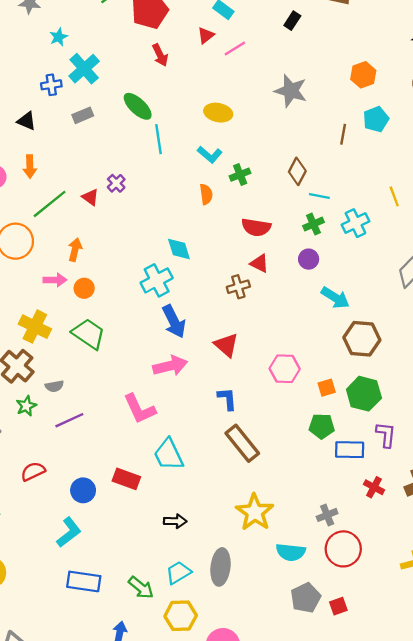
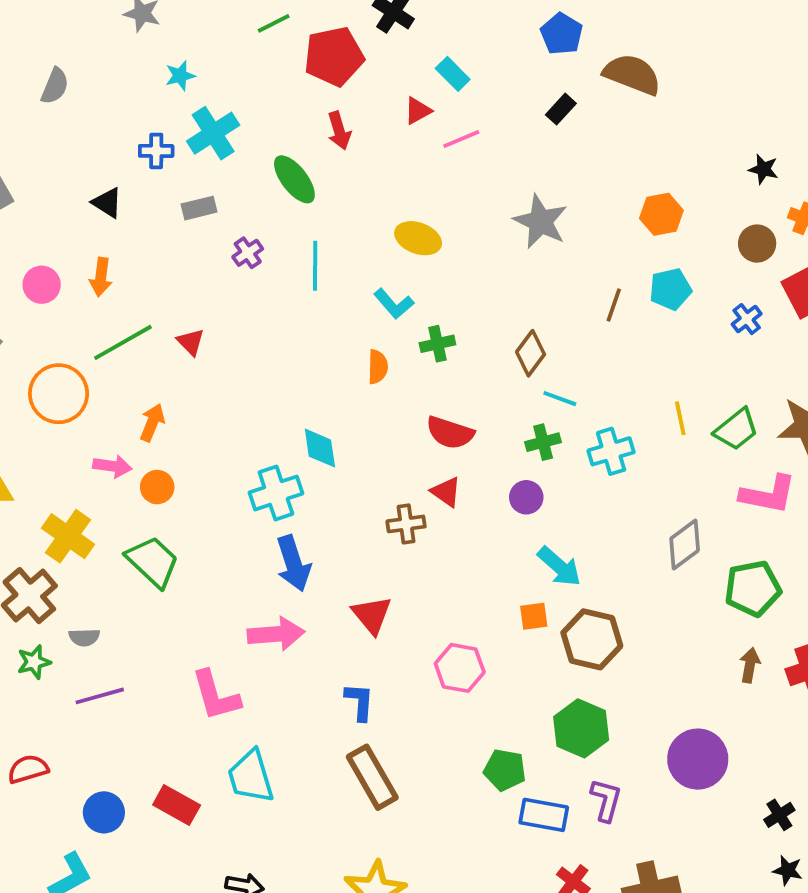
green ellipse: (138, 106) -> (294, 179), moved
purple cross: (116, 183) -> (248, 253), moved
orange square: (327, 388) -> (534, 616), moved

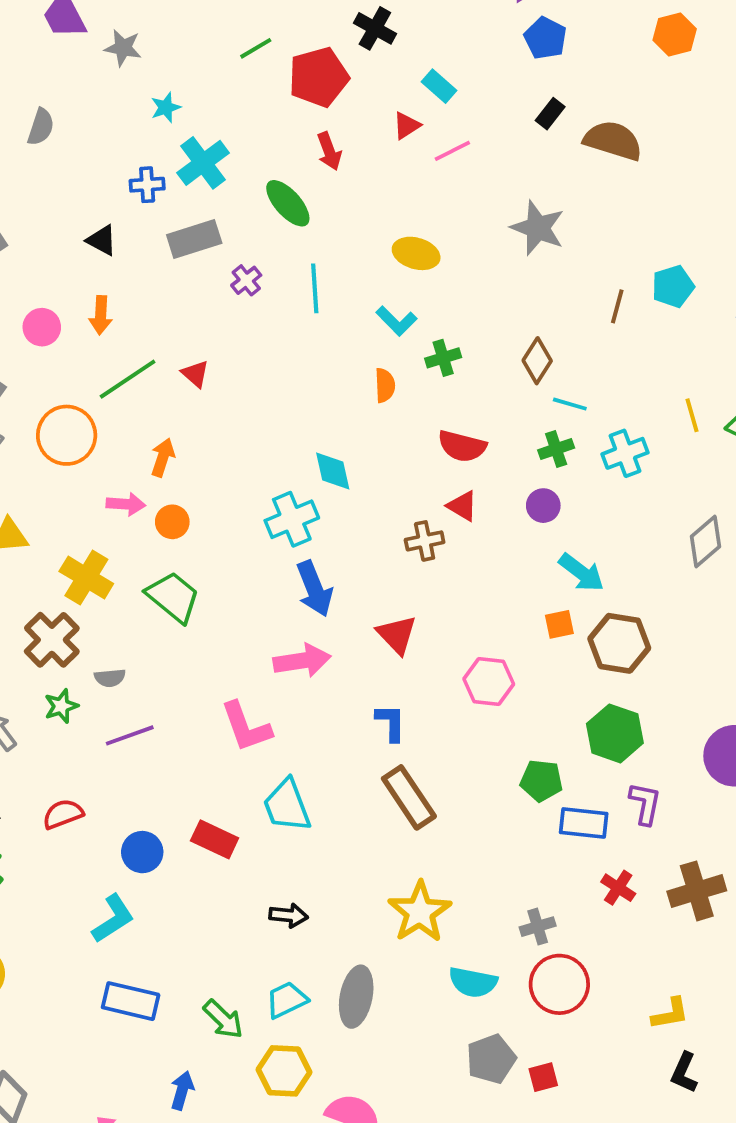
brown semicircle: (632, 74) -> (613, 140), moved
gray rectangle: (199, 208) -> (194, 239), size x1.5
orange hexagon: (661, 214) -> (675, 34), moved

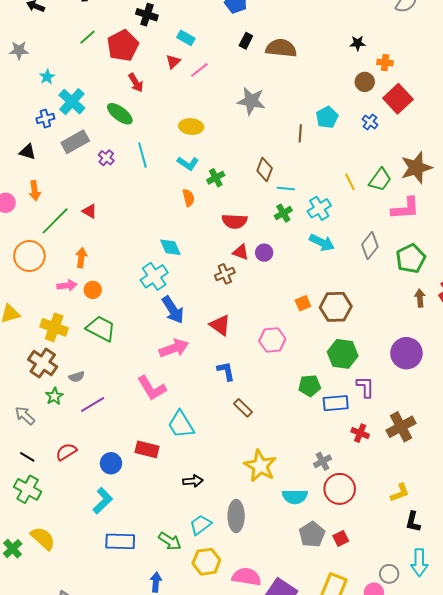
purple circle: (543, 506) -> (264, 253), moved
cyan arrow: (581, 573) -> (322, 242), moved
brown rectangle: (409, 797) -> (243, 408), size x0.6

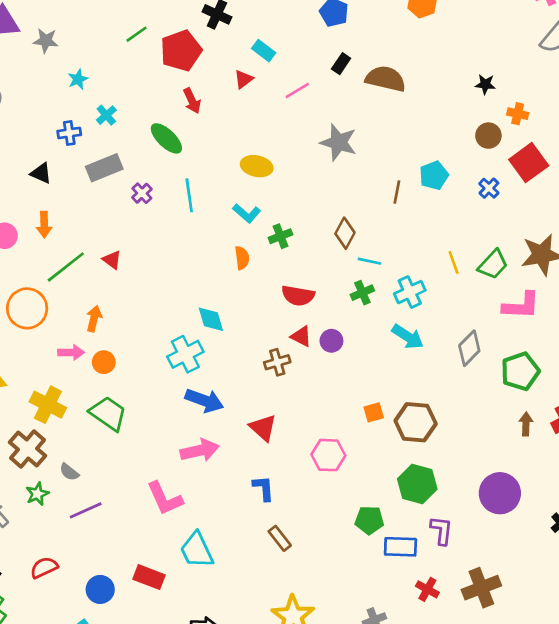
pink line: (199, 70) -> (297, 91), moved
cyan cross: (72, 102) -> (106, 115), size x0.6
blue arrow: (173, 310) -> (204, 401), turned -44
gray semicircle: (77, 377) -> (69, 472), turned 49

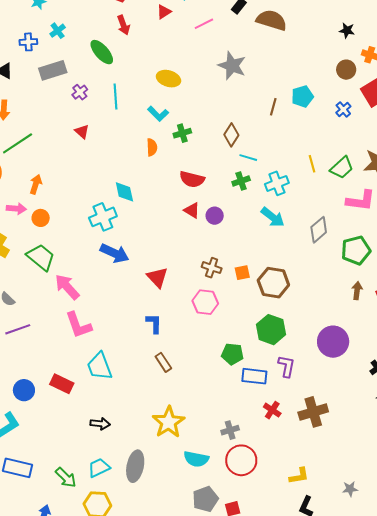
red triangle: (112, 260) -> (82, 132), moved
brown cross: (277, 362) -> (212, 268), moved, turned 30
pink arrow: (200, 450) -> (67, 287), moved, turned -124

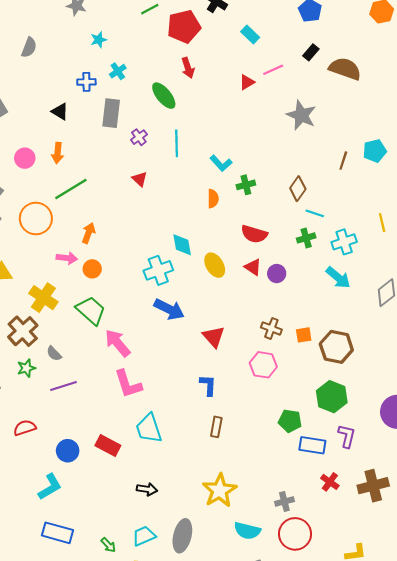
red triangle: (164, 12) -> (247, 82), moved
gray rectangle: (53, 70) -> (111, 113), turned -68
yellow ellipse: (169, 79) -> (215, 265), moved, turned 40
brown rectangle: (163, 362) -> (216, 427), turned 42
green arrow: (66, 478) -> (108, 545), size x0.7

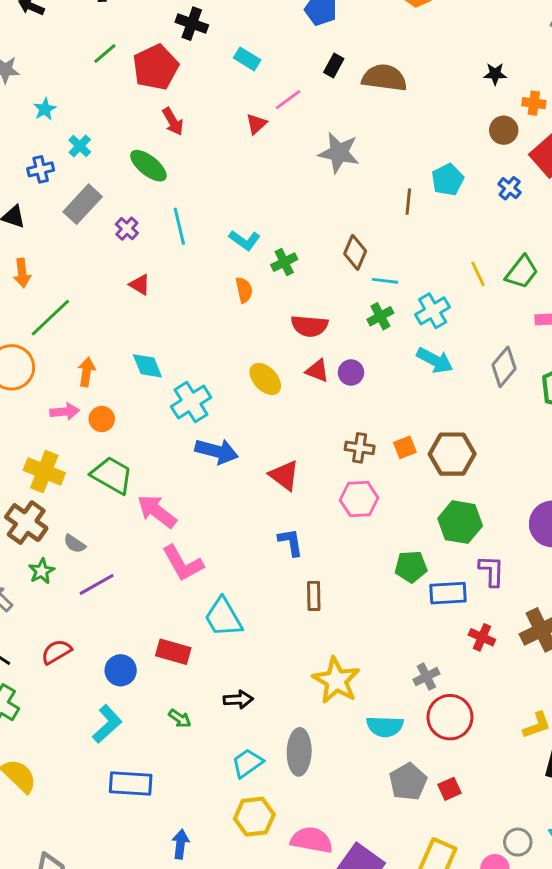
gray rectangle: (111, 113) -> (83, 204), turned 48
cyan diamond: (182, 245) -> (147, 366), moved
green arrow: (108, 545) -> (180, 718), moved

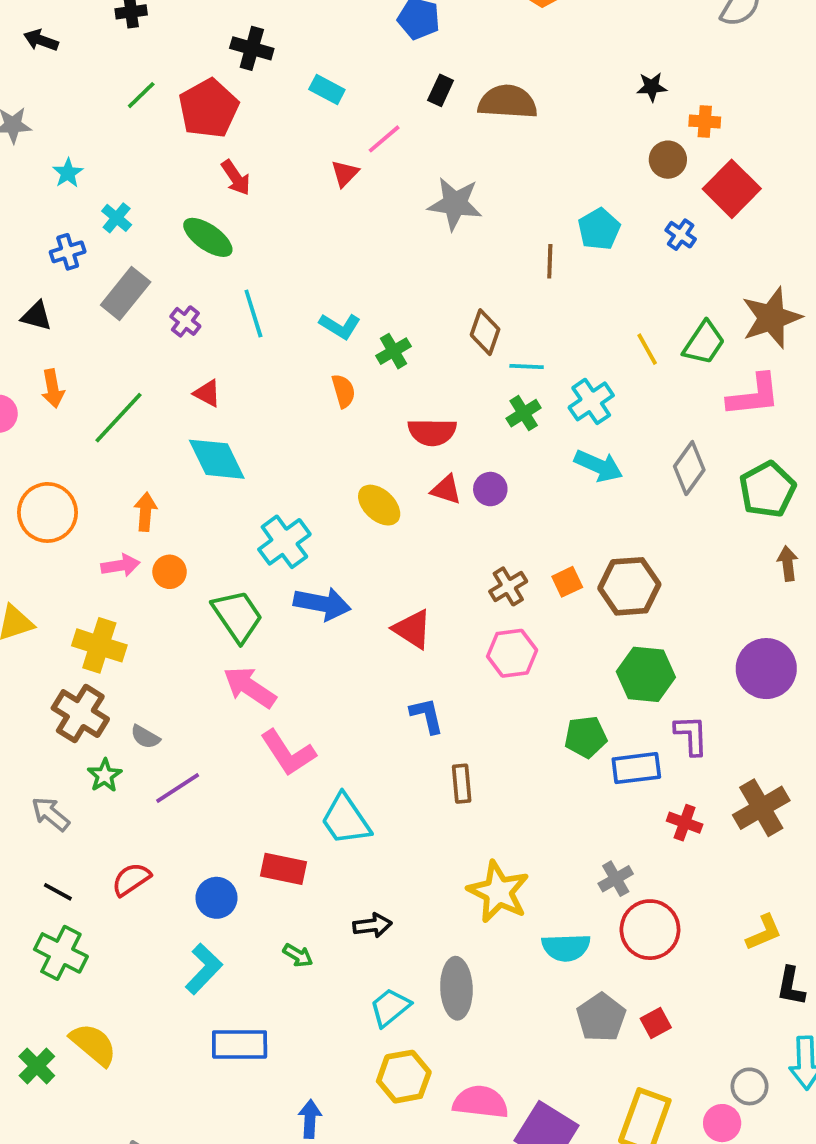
green line: (50, 318) -> (118, 418), moved
cyan diamond: (147, 366) -> (217, 459), moved, size x1.4
brown cross: (360, 448) -> (508, 586), turned -36
green trapezoid: (112, 475) -> (237, 616), moved, turned 30

